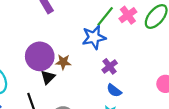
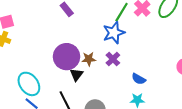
purple cross: (110, 66) -> (113, 59), moved

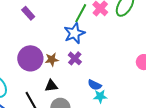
black triangle: (76, 75) -> (51, 86), moved, turned 48
blue semicircle: (139, 79) -> (95, 85), moved

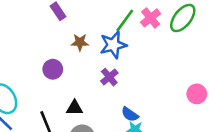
purple circle: (30, 58) -> (53, 69), size x0.6
brown star: (52, 60) -> (80, 42), moved

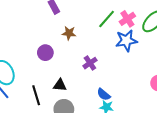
blue star: (113, 45) -> (126, 41), moved

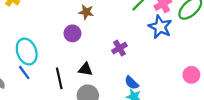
brown star: (69, 33) -> (86, 12), moved
blue star: (126, 41) -> (160, 27), turned 30

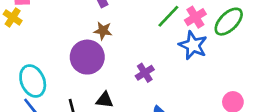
purple circle: (72, 33) -> (87, 57), size x1.6

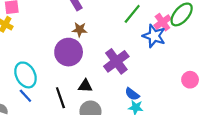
pink cross: (195, 17) -> (162, 22), moved
purple cross: (145, 73) -> (116, 61), size x1.6

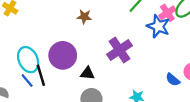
purple circle: (69, 52) -> (63, 55), moved
blue semicircle: (132, 94) -> (173, 80), moved
black line: (60, 98) -> (41, 75), moved

